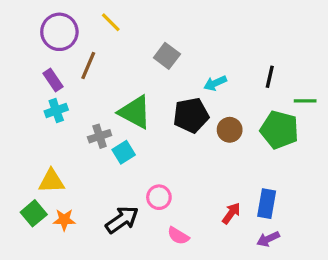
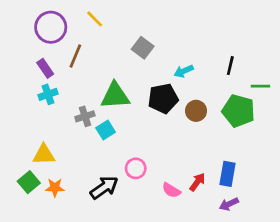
green triangle: (135, 112) -> (115, 96), turned -32
pink semicircle: (178, 236) -> (171, 190), moved

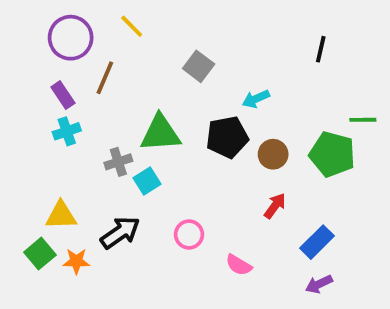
black line: (230, 66) -> (321, 49), moved
blue rectangle: (228, 174) -> (317, 242), turned 35
red arrow: (197, 182) -> (275, 206), moved
black arrow: (104, 188) -> (120, 233), moved

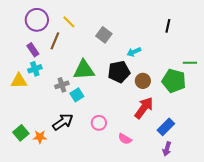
yellow line: (132, 26) -> (69, 22), moved
red arrow: (275, 206) -> (144, 108), size x1.6
yellow triangle: (61, 215) -> (19, 81), moved
purple arrow: (319, 284) -> (167, 149), turned -48

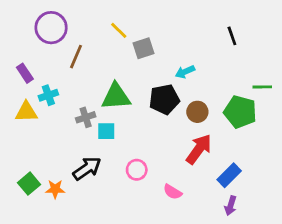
yellow line: (69, 22) -> (119, 30), moved
black line: (168, 26) -> (232, 36), turned -32
gray square: (104, 35) -> (144, 48), turned 35
purple rectangle: (33, 50) -> (25, 73), moved
cyan square: (77, 95) -> (106, 131), turned 32

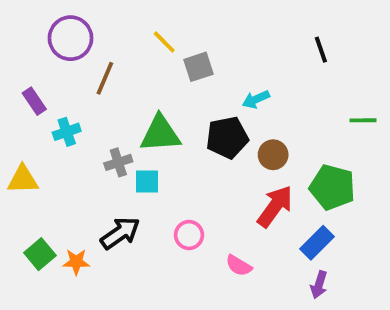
yellow triangle: (26, 112) -> (23, 180), moved
green pentagon: (240, 112) -> (332, 187), moved

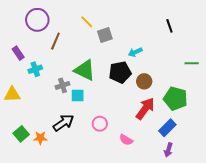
green triangle: (160, 134) -> (85, 70), turned 30

